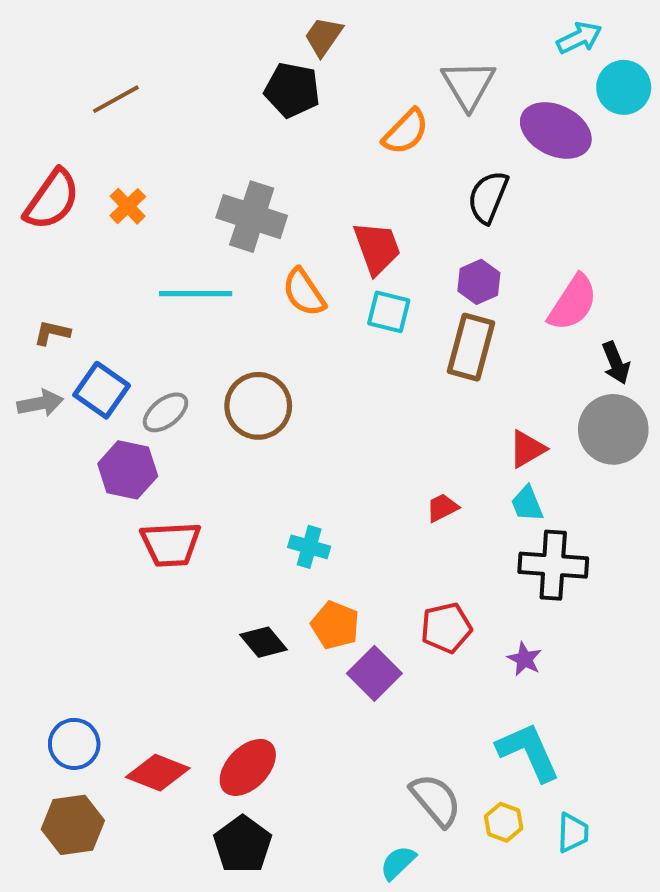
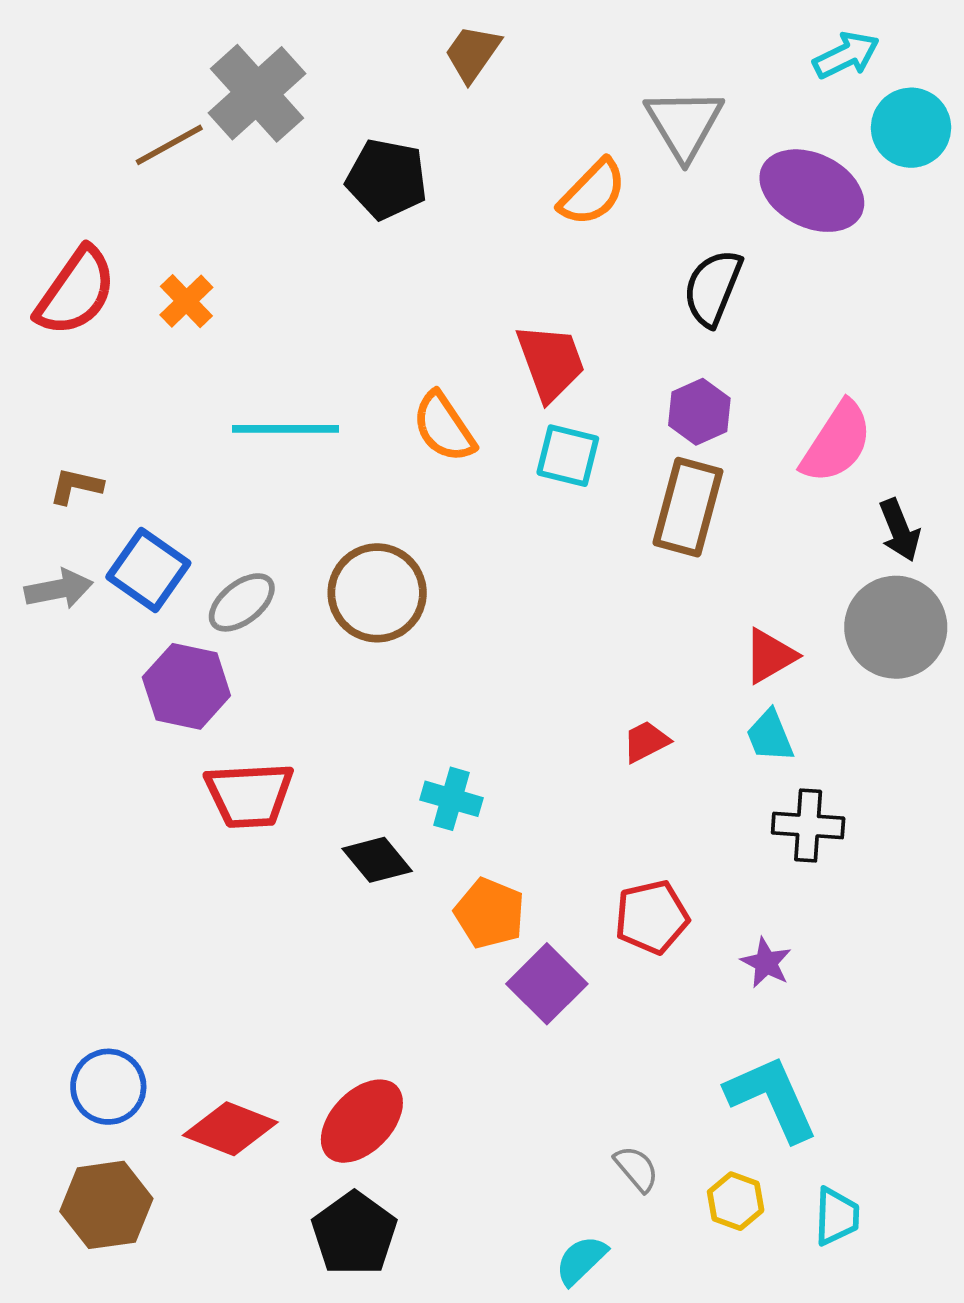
black pentagon: (292, 90) -> (387, 179), moved
gray cross: (252, 217) -> (257, 93), moved, turned 30
black cross: (553, 565) -> (808, 826), size x0.7
black diamond: (263, 642) -> (377, 860), moved
gray semicircle: (436, 800) -> (636, 1169), size x0.6

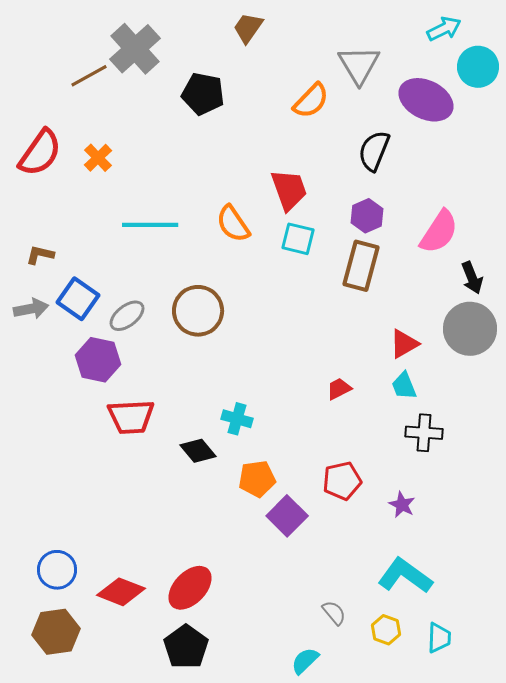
orange pentagon: (490, 913) -> (257, 479), turned -30
cyan L-shape: (772, 1098) -> (405, 576), turned -30

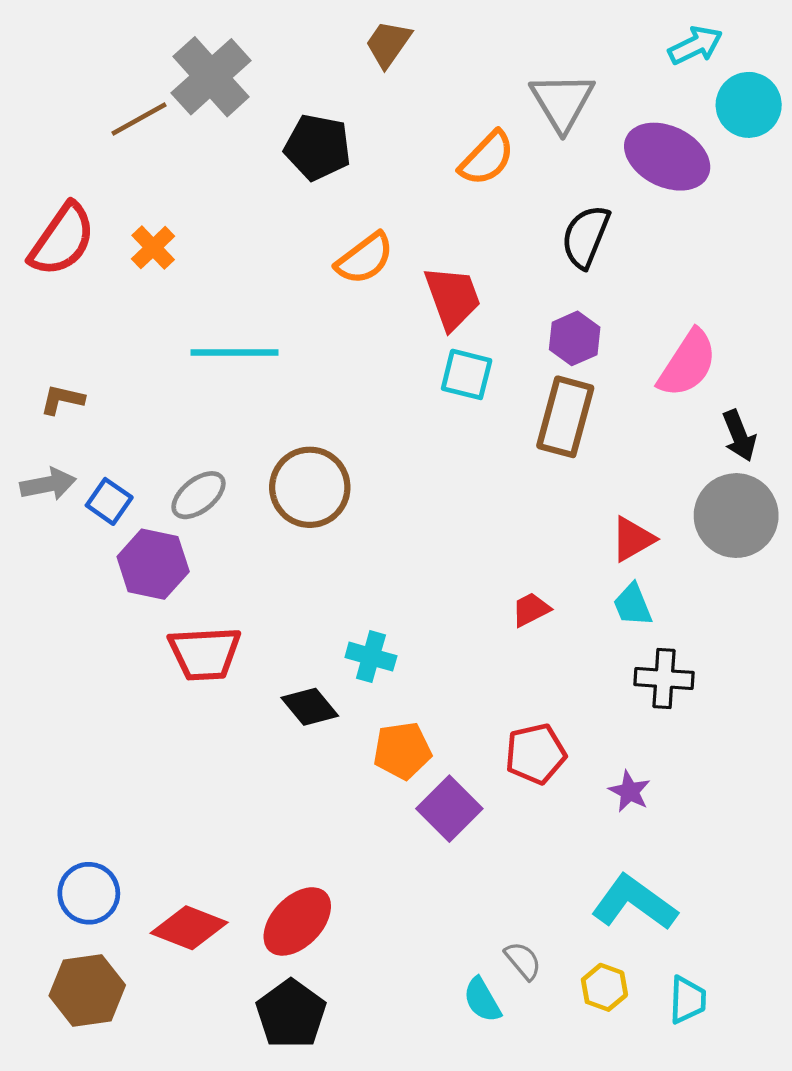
orange semicircle: (233, 224) -> (365, 258), moved, turned -93
blue square: (78, 299) -> (109, 501), moved, size x0.7
cyan semicircle: (305, 661) -> (482, 1000), moved, turned -76

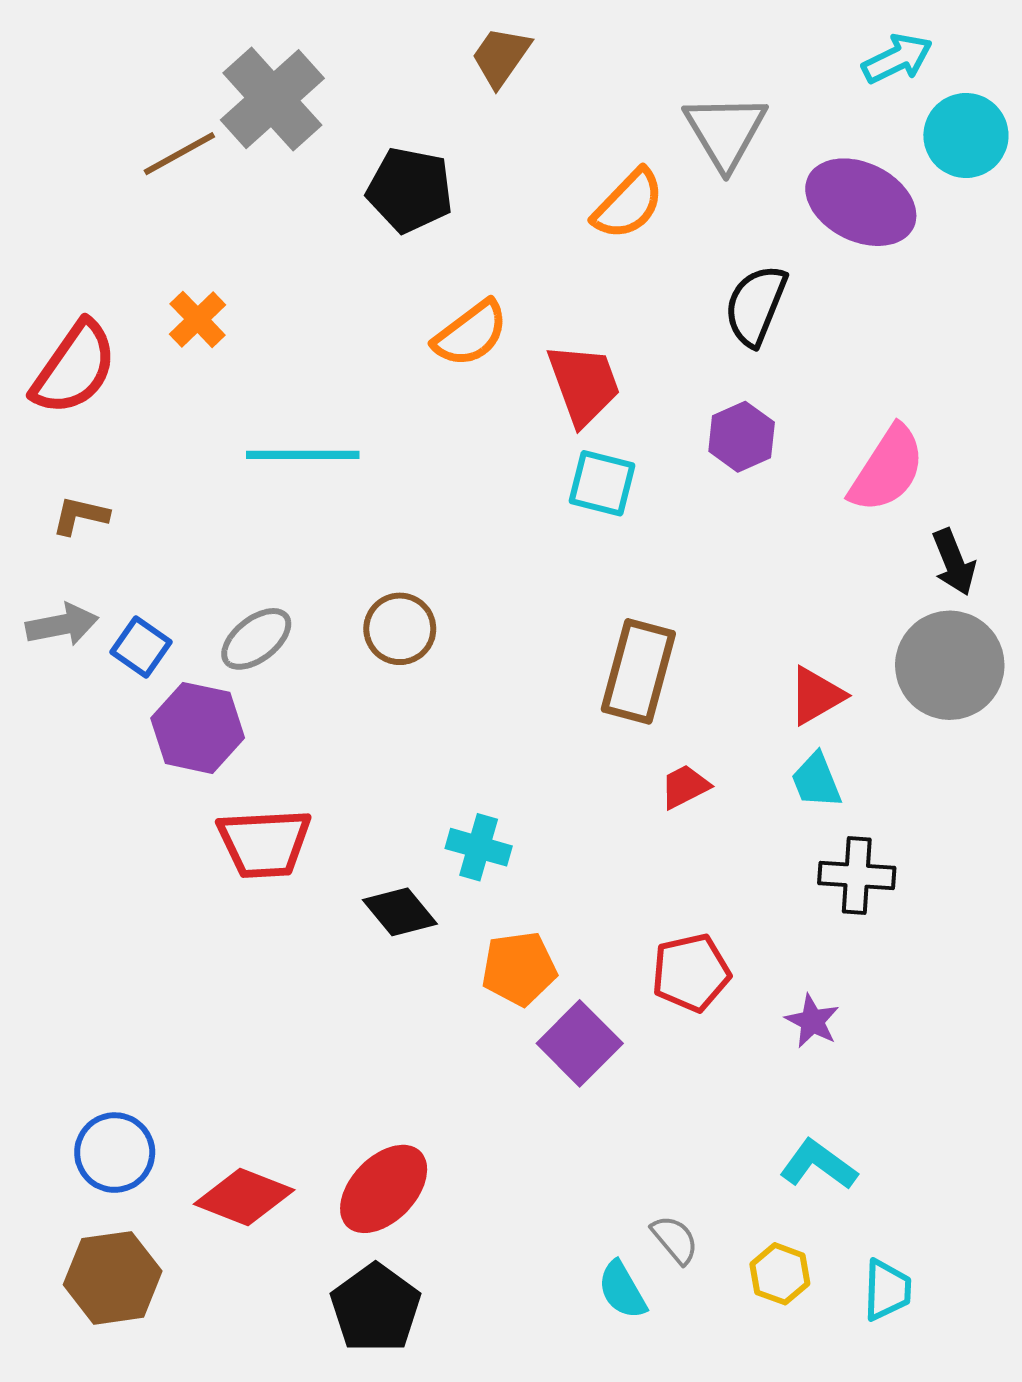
red semicircle: (62, 240) -> (74, 368), moved
brown rectangle: (565, 417) -> (638, 671), moved
brown circle: (310, 487) -> (400, 629), size x0.7
cyan L-shape: (634, 903) -> (818, 1165), size x0.7

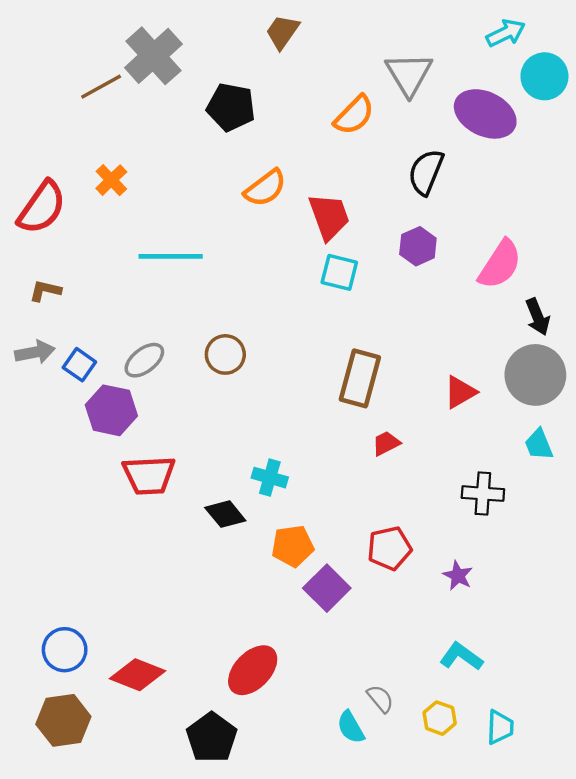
cyan trapezoid: (816, 780) -> (539, 445), moved
red ellipse: (384, 1189) -> (253, 670), moved

